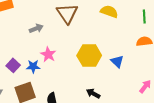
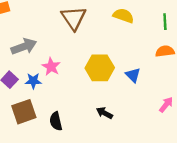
gray arrow: (36, 28) -> (24, 46), moved, size x1.5

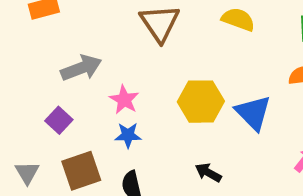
blue triangle: (133, 75) -> (253, 113), size x1.5
blue star: (33, 81) -> (128, 135), moved

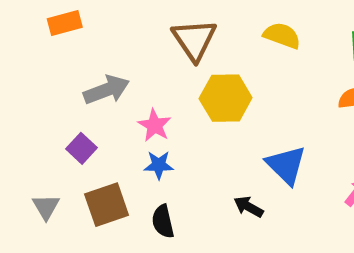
yellow hexagon: (201, 102) -> (226, 98), moved
blue triangle: (253, 113) -> (286, 165), moved

